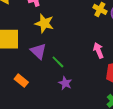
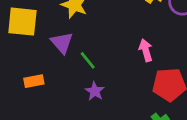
orange rectangle: (21, 81) -> (34, 81), turned -56

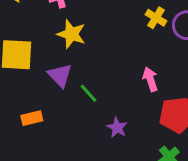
purple star: (95, 91) -> (117, 128), moved

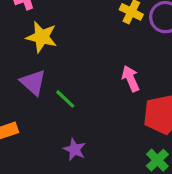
purple star: (117, 128) -> (75, 149), moved

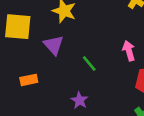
green line: (65, 99) -> (89, 64), moved

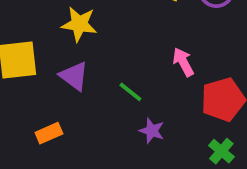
purple star: (79, 100) -> (152, 131), moved

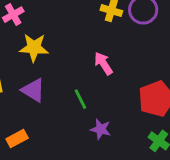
pink arrow: (183, 62) -> (103, 63), moved
green line: (130, 92) -> (80, 99), turned 30

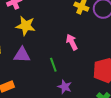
purple triangle: (33, 90) -> (22, 55), turned -36

